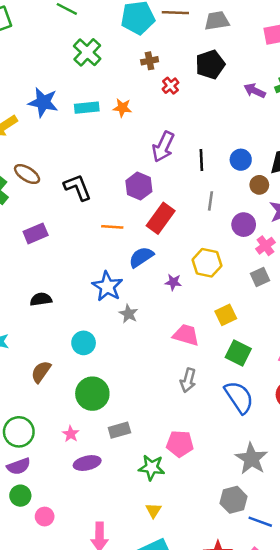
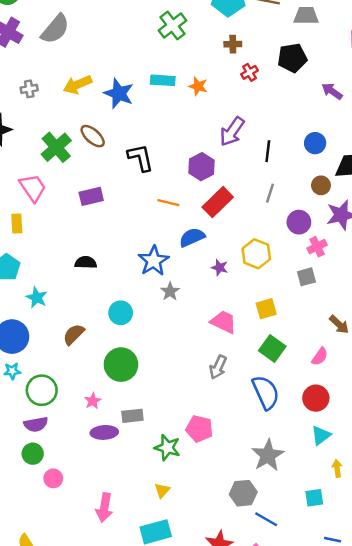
blue star: (43, 102) -> (119, 93), moved
blue circle: (241, 160) -> (315, 143), moved
gray rectangle: (119, 430) -> (132, 416), moved

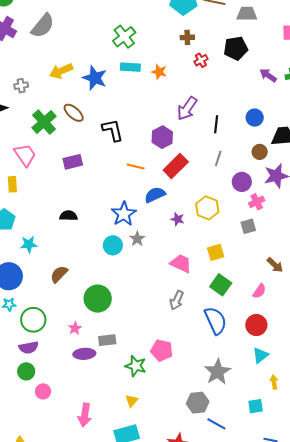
green cross: (172, 26) -> (124, 37), moved
gray cross: (29, 89) -> (21, 86), moved
cyan star: (37, 298) -> (29, 244), turned -30
cyan circle: (121, 313) -> (113, 245), moved

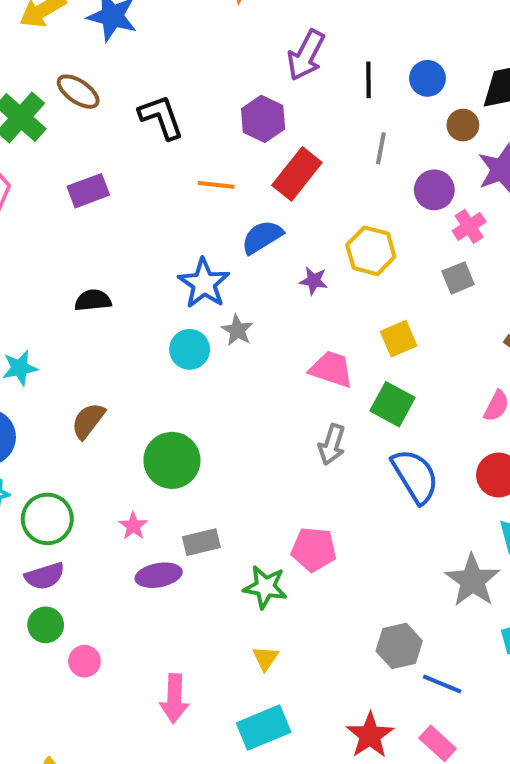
blue circle: (255, 118) -> (427, 78), moved
green square: (221, 285) -> (392, 404), moved
gray star: (218, 372) -> (472, 580), moved

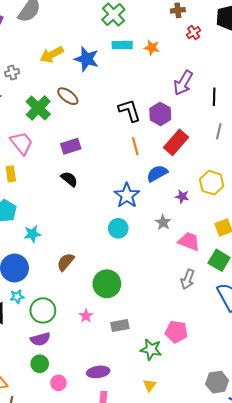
black L-shape: (161, 117) -> (129, 110), moved
orange line: (216, 185) -> (135, 146), turned 66
black semicircle: (93, 300) -> (69, 179), moved, turned 42
gray star: (237, 330) -> (163, 222), moved
purple ellipse: (159, 575) -> (98, 372), moved

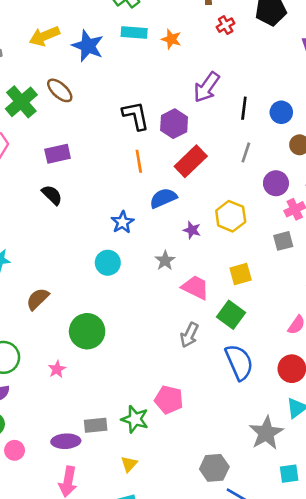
blue star: (127, 195) -> (123, 222), size x0.7
gray rectangle: (120, 326) -> (96, 425), moved

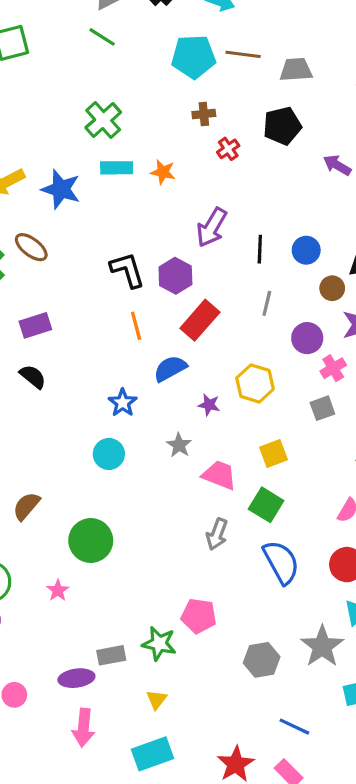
gray hexagon: (214, 468) -> (262, 660), moved

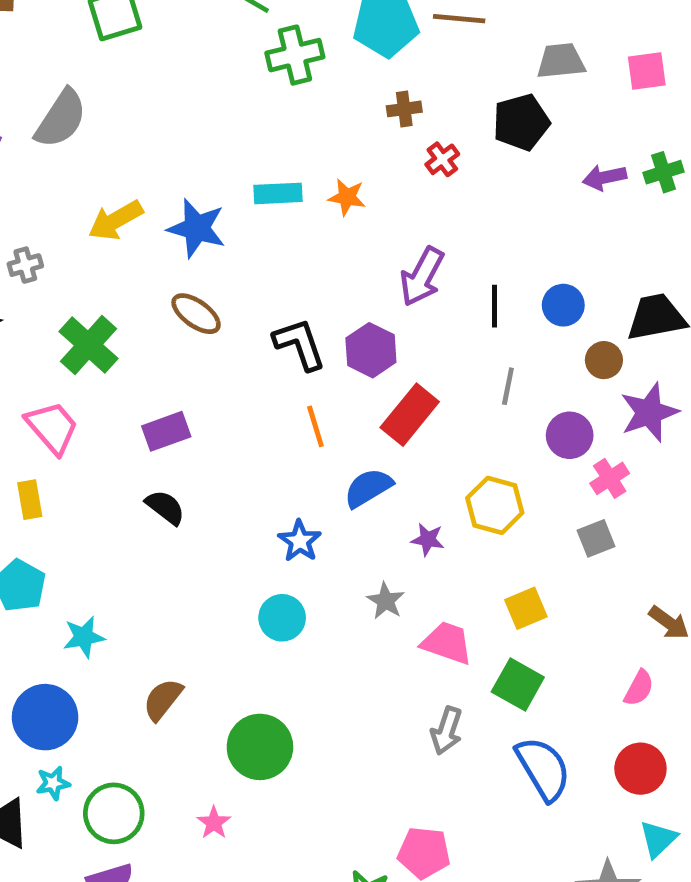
gray trapezoid: (296, 70) -> (561, 61), moved
green cross: (103, 120) -> (295, 55), moved, turned 30
purple arrow: (337, 165) -> (604, 177), turned -40
brown ellipse: (31, 247) -> (196, 314), moved

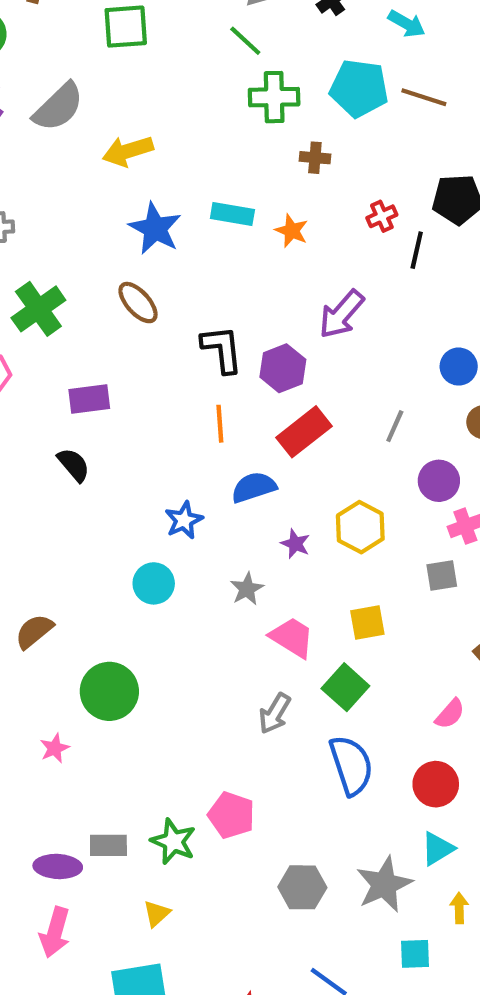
brown cross: (404, 109) -> (315, 158), moved
yellow arrow: (116, 220) -> (128, 151), moved
black line: (495, 306) -> (417, 250), moved

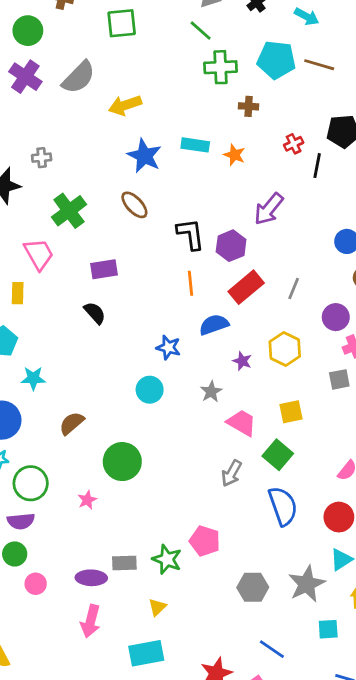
gray line: (395, 426) -> (294, 288), moved
blue star: (184, 520) -> (168, 347), turned -30

